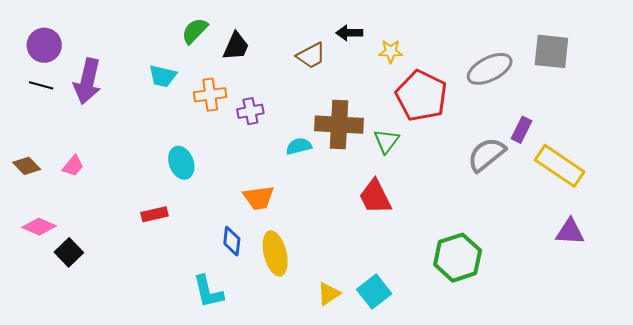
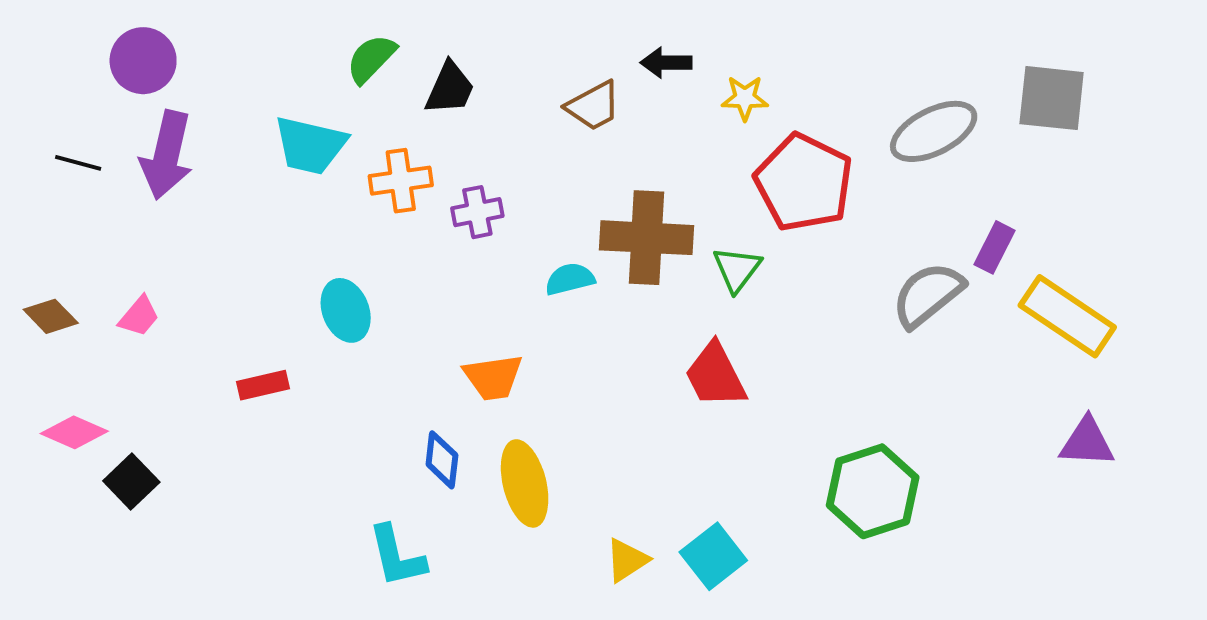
purple circle: (44, 45) -> (143, 61), moved
cyan trapezoid: (163, 76) -> (310, 145), size x1.4
red rectangle: (155, 214) -> (263, 385), moved

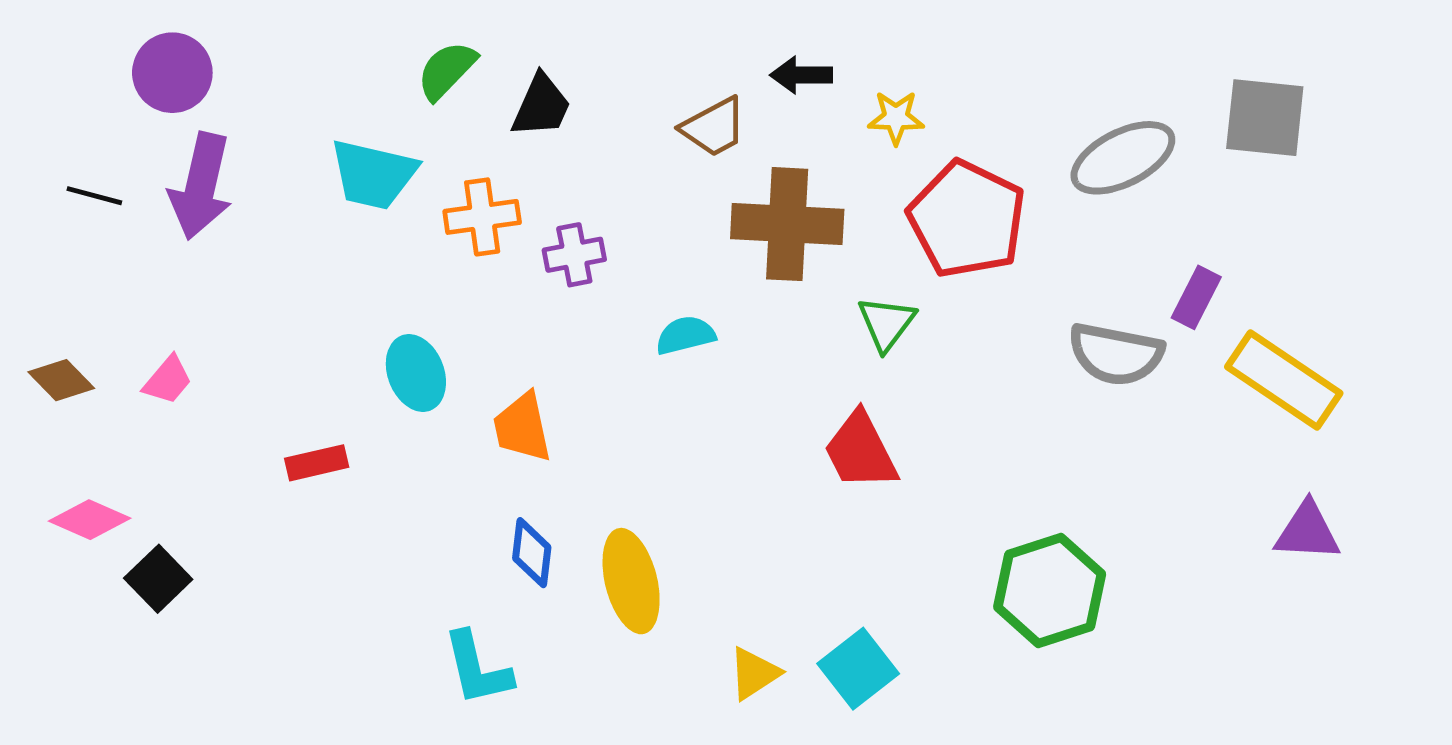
brown cross: (646, 238) -> (787, 224), moved
gray semicircle: (928, 295) -> (1116, 354), turned -130
orange trapezoid: (493, 377) -> (522, 427), moved, turned 86

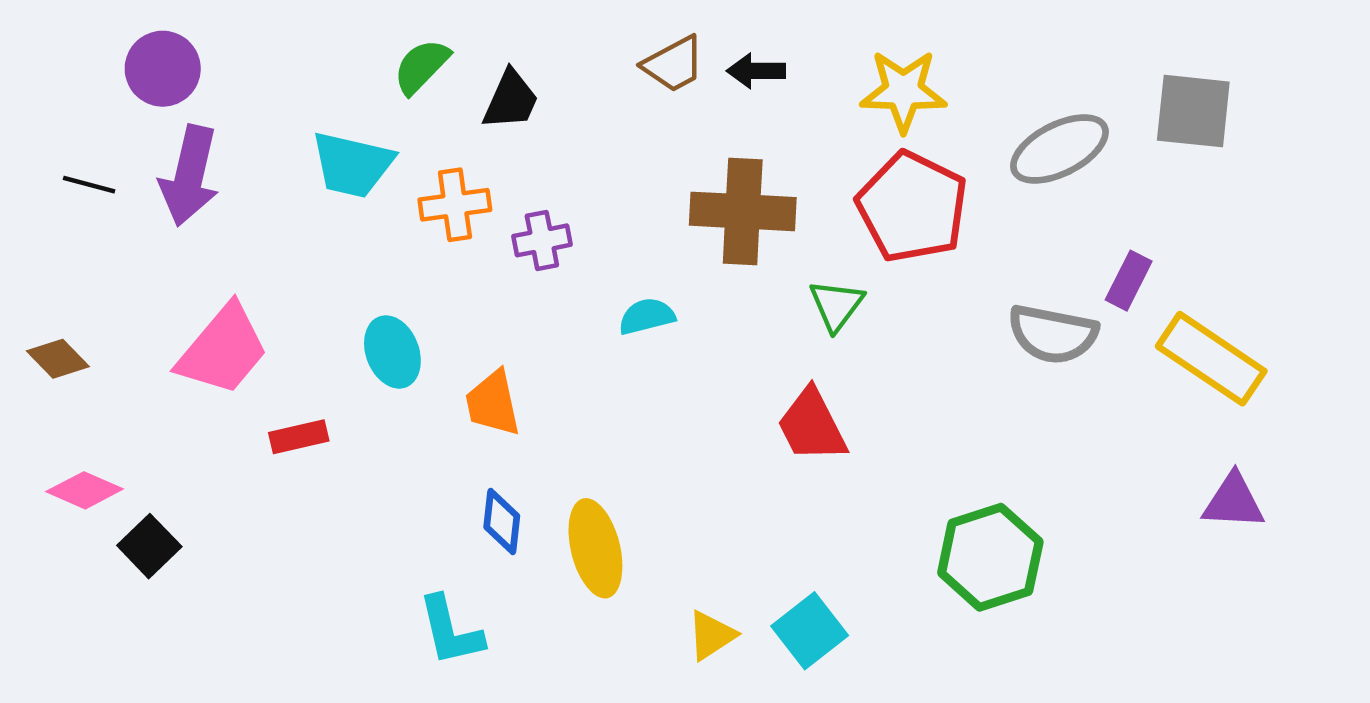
yellow star: (896, 118) -> (903, 91), moved, size x1.6
brown trapezoid: (714, 127) -> (674, 64), moved
pink trapezoid: (168, 380) -> (223, 350), moved, size x2.0

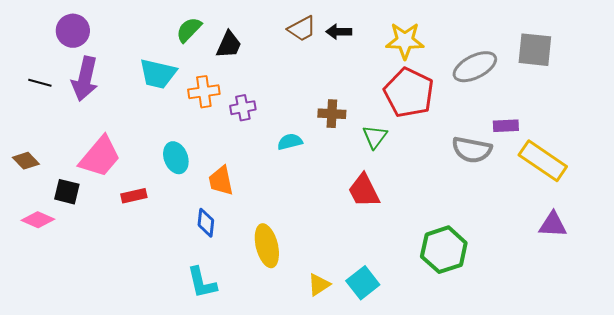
brown cross: (743, 211) -> (332, 114), moved, size x0.6
purple rectangle: (1129, 281) -> (506, 126), turned 60
blue diamond: (502, 522) -> (206, 223), moved
black square: (149, 546) -> (67, 192), moved, turned -32

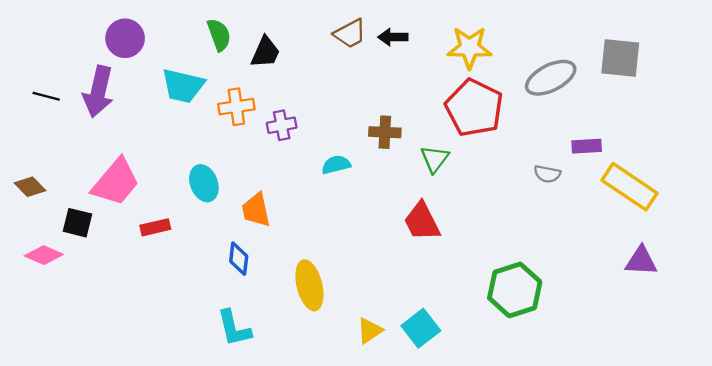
green semicircle: (189, 30) -> (219, 35), turned 116
purple circle: (73, 31) -> (125, 38), moved
gray semicircle: (472, 150) -> (547, 174), size x0.6

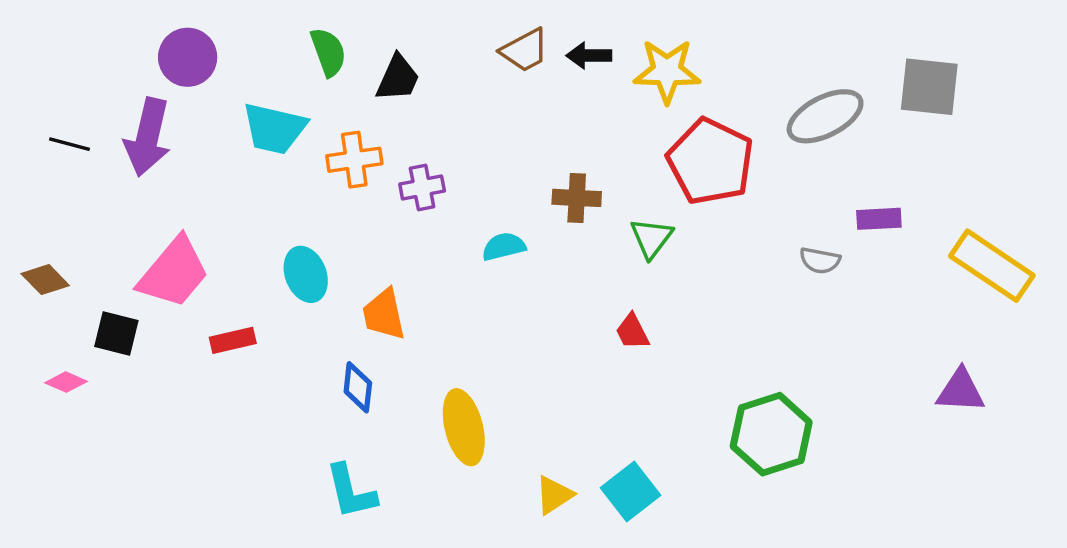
yellow star: (469, 48) -> (667, 71), moved
yellow rectangle: (630, 187) -> (992, 266), moved
red trapezoid: (422, 222) -> (632, 332), size x0.6
pink diamond: (44, 255) -> (66, 382), size x0.7

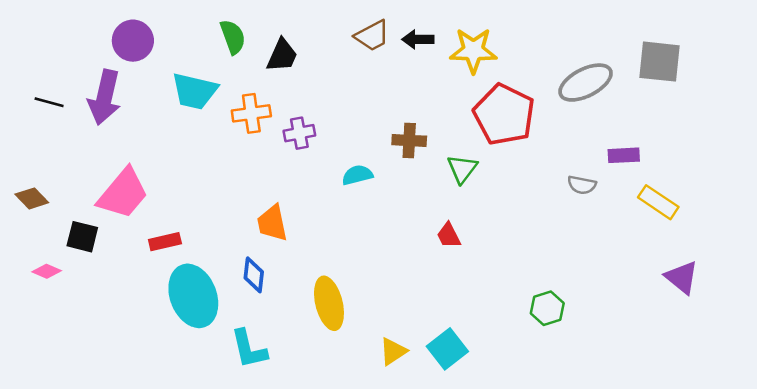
yellow rectangle: (992, 266) -> (658, 202), moved, size x0.7
cyan ellipse: (306, 274) -> (193, 296), moved, size x1.6
purple triangle: (961, 391) -> (682, 277), turned 36
green hexagon: (771, 434) -> (547, 308), size x0.6

